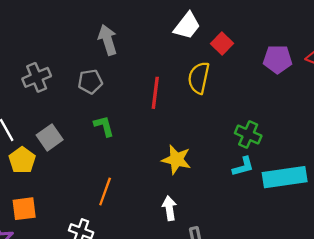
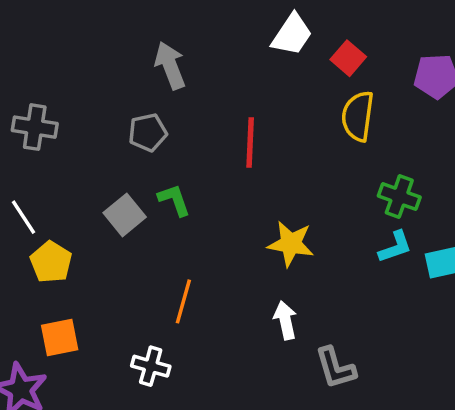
gray cross: (37, 77) -> (35, 127), moved, turned 36
yellow semicircle: (199, 78) -> (358, 116), moved
gray square: (50, 137) -> (125, 215), moved

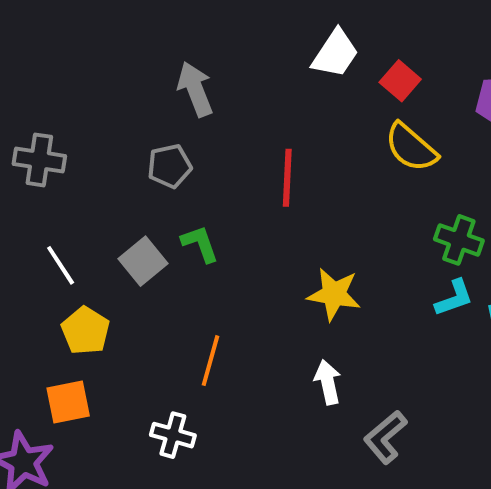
yellow semicircle: (358, 116) -> (411, 147), turned -57
white line: (23, 217) -> (61, 265), moved
yellow pentagon: (51, 262) -> (86, 331), moved
gray L-shape: (335, 368) -> (385, 437), turned 66

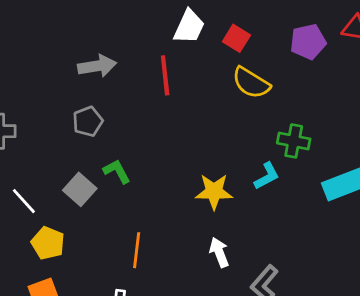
gray arrow: (195, 89) -> (97, 66), turned 111
red line: (287, 178) -> (165, 75), moved
cyan L-shape: (454, 298) -> (267, 176), moved

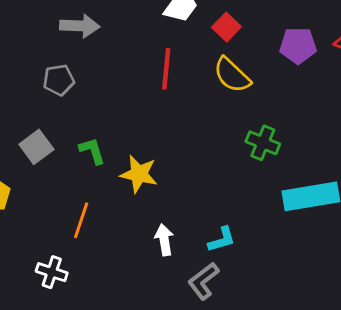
red line: (165, 75) -> (166, 69), moved
green L-shape: (117, 171) -> (92, 151), moved
cyan L-shape: (267, 176) -> (222, 240), moved
yellow star: (214, 192) -> (139, 174), moved

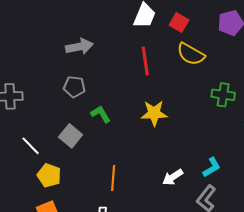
gray pentagon: (59, 80) -> (74, 87), turned 30
green L-shape: (92, 151) -> (101, 114), moved
yellow star: (139, 174) -> (154, 113), moved
white arrow: (164, 240) -> (173, 177), turned -100

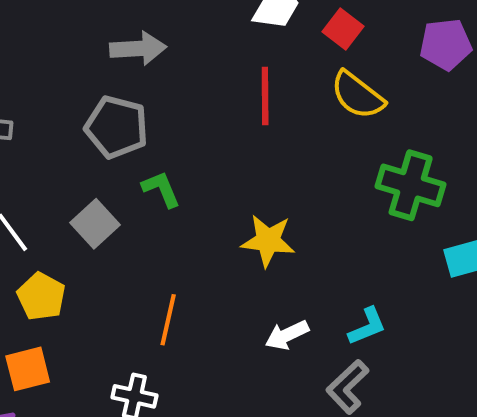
gray pentagon: (74, 87) -> (117, 127), size x1.4
green cross: (223, 95) -> (410, 185), size x1.4
yellow star: (154, 113) -> (268, 241), moved

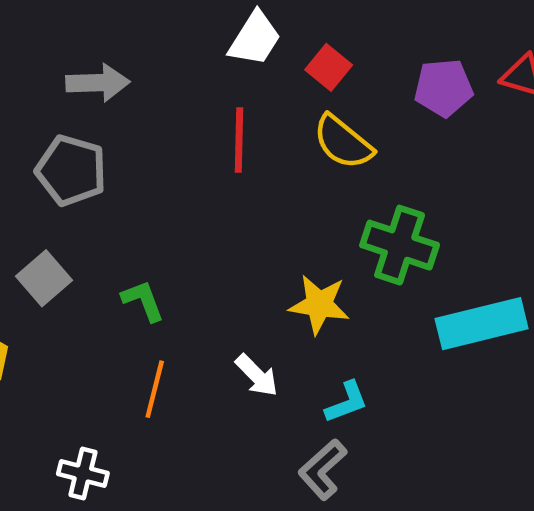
green L-shape: (161, 189) -> (143, 301), moved
yellow star: (268, 241) -> (319, 304), moved
orange line: (168, 320) -> (155, 389), moved
white arrow: (287, 335) -> (257, 375), moved, turned -111

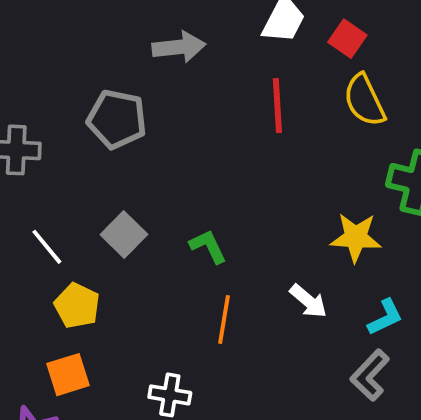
gray arrow: (98, 83) -> (179, 47), moved
yellow semicircle: (343, 142) -> (364, 100), turned 30
gray pentagon: (71, 170) -> (117, 119), moved

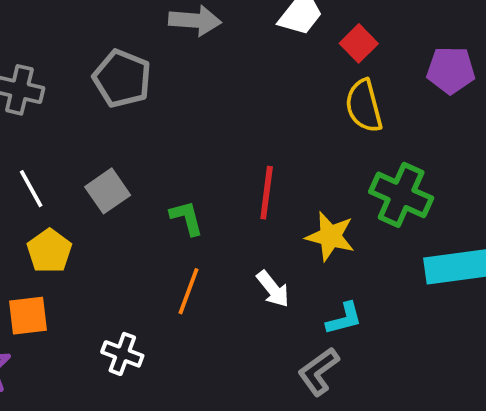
red line: (277, 106) -> (267, 193), moved

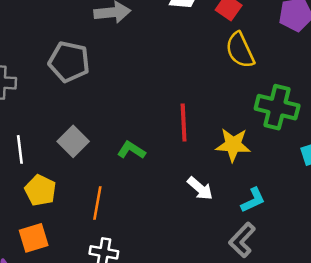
white line: (31, 189) -> (20, 149), turned 32
green L-shape: (187, 218) -> (131, 150), turned -32
orange line: (188, 291) -> (97, 203), moved

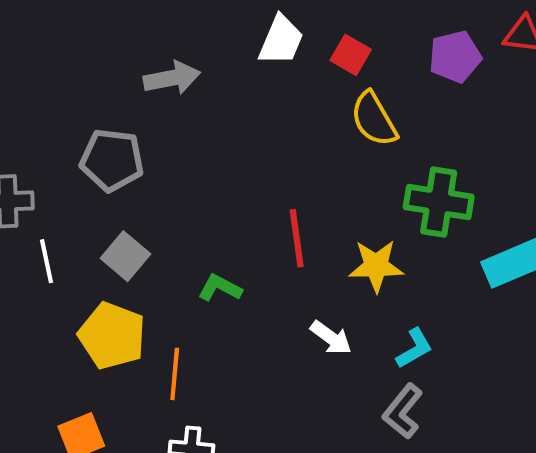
gray square: (73, 141) -> (125, 256), moved
white line: (20, 149) -> (46, 261), moved
yellow pentagon: (40, 190) -> (112, 336), moved, size x1.4

